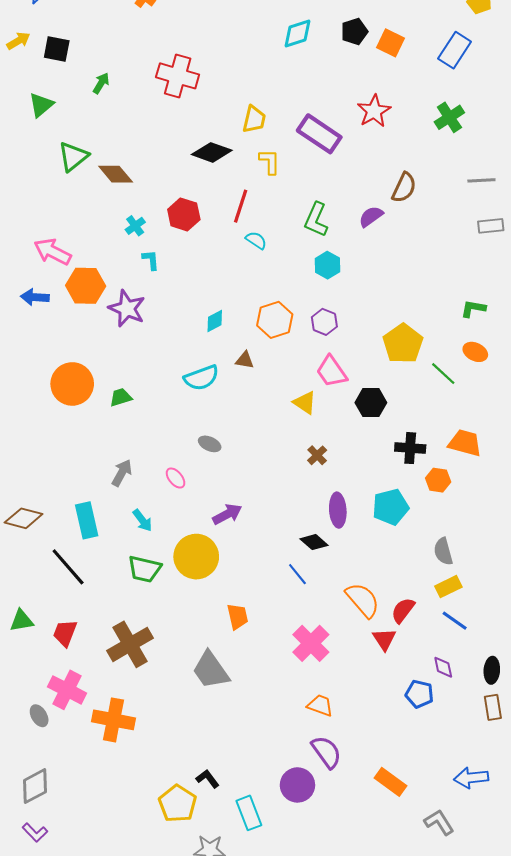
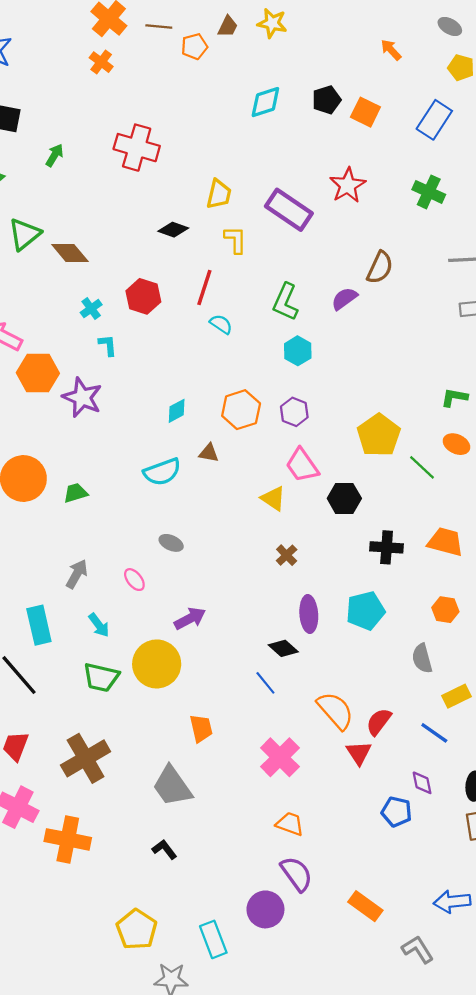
green cross: (449, 117) -> (429, 192), turned -32
black diamond: (212, 152) -> (173, 230), size x0.7
orange hexagon: (438, 480) -> (445, 610), moved
yellow rectangle: (448, 587) -> (457, 696), moved
black L-shape: (208, 779) -> (164, 849), moved

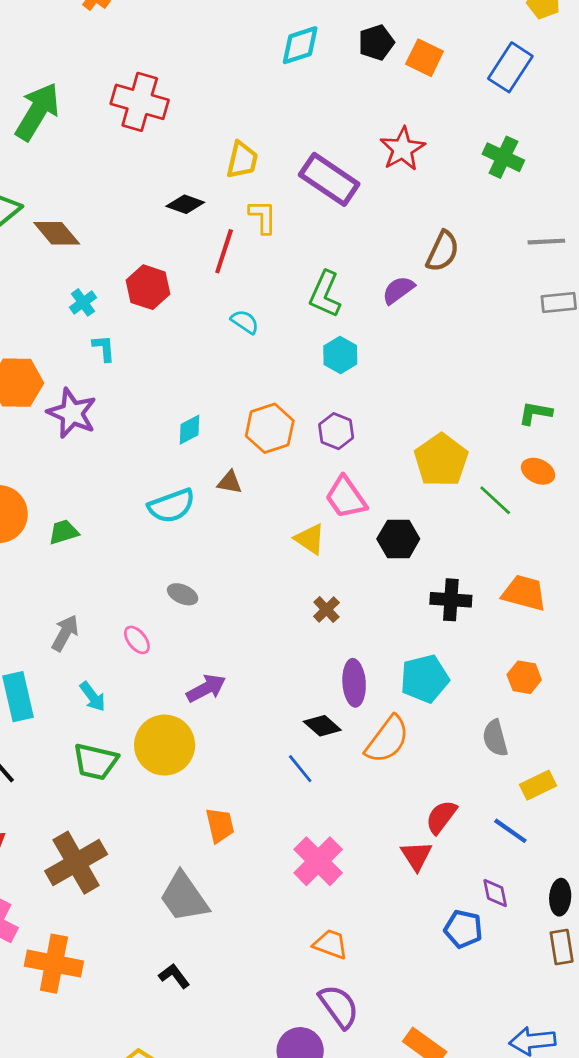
green arrow: (54, 155) -> (37, 112), size x2.0
red line: (204, 287) -> (224, 251), moved
orange semicircle: (335, 711) -> (387, 740), moved, turned 78

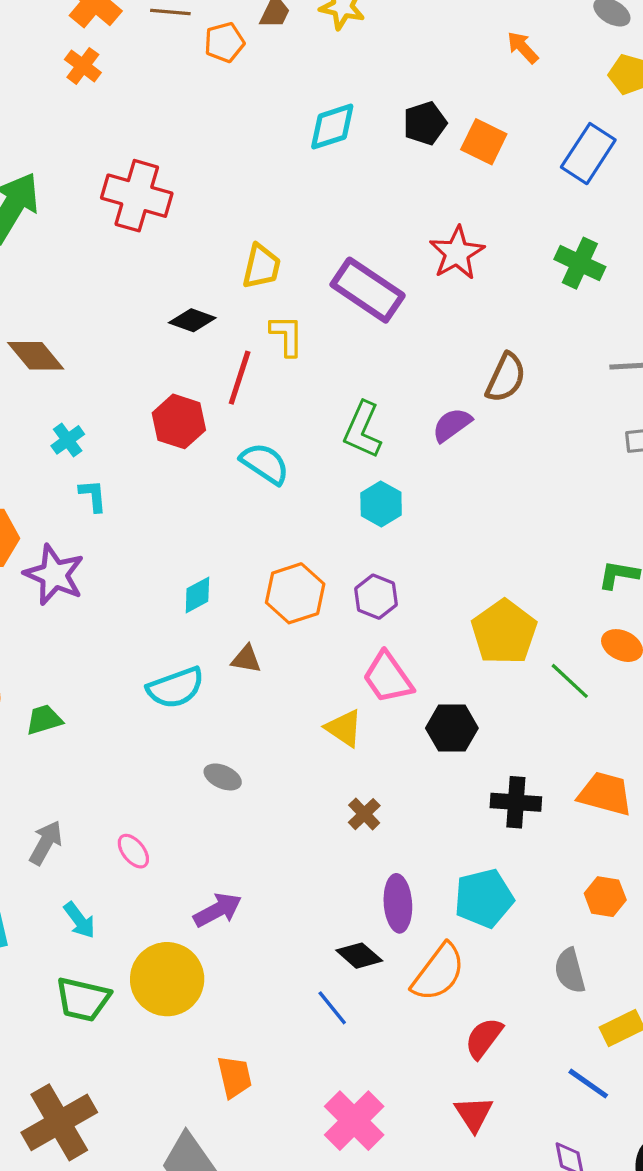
red hexagon: (148, 287) -> (179, 421), moved
cyan semicircle: (245, 322) -> (265, 464), size x1.4
gray ellipse: (183, 594) -> (223, 777), moved
red semicircle: (441, 817) -> (484, 1038), moved

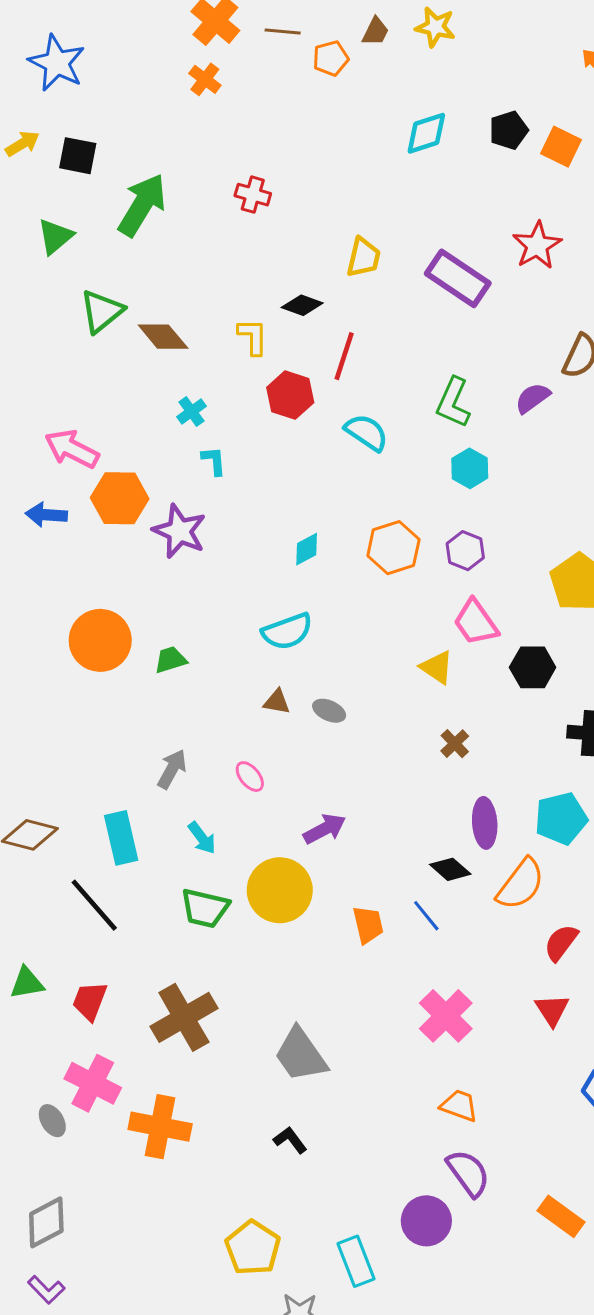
red cross: (137, 196) -> (253, 195), size x0.6
yellow L-shape: (287, 336) -> (253, 337), moved
brown triangle: (246, 659) -> (277, 702), moved
orange trapezoid: (234, 1077) -> (368, 925), moved

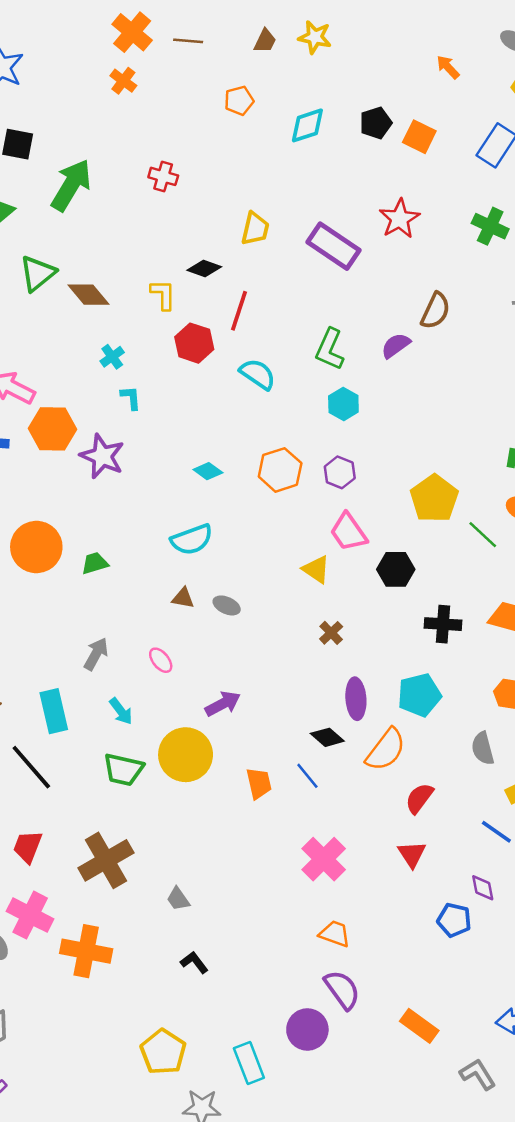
orange pentagon: (331, 58) -> (239, 101), moved
cyan diamond: (307, 549) -> (208, 471), turned 64
gray trapezoid: (301, 1055) -> (178, 899), moved, size x0.5

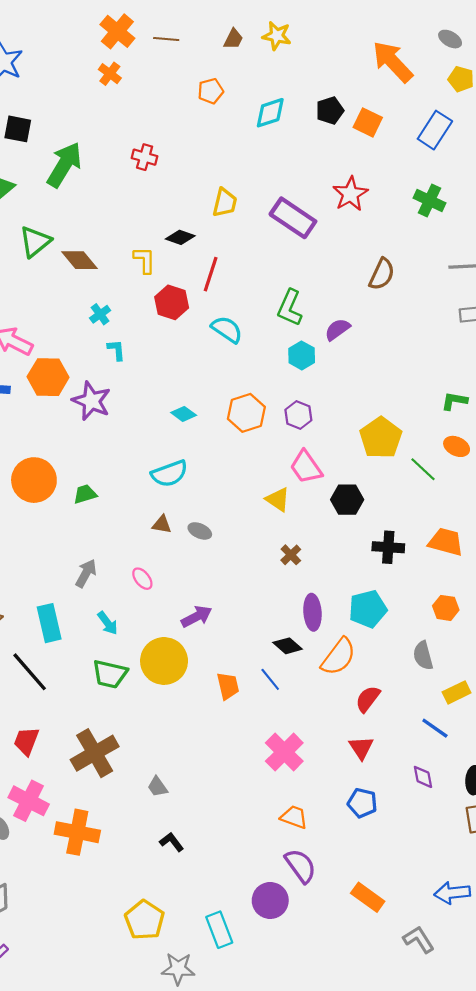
orange arrow: (448, 67) -> (393, 62), size x2.0
purple semicircle: (396, 346) -> (337, 329), moved
blue pentagon: (454, 920) -> (362, 803), moved

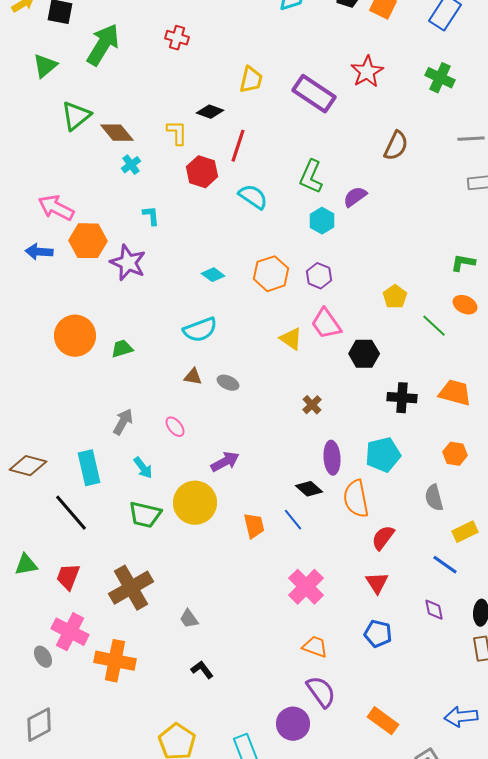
cyan cross: (100, 314) -> (131, 165), moved
yellow pentagon: (381, 438) -> (395, 297), size x0.6
yellow triangle: (278, 500) -> (291, 339), moved
orange semicircle: (338, 657) -> (356, 499), turned 132

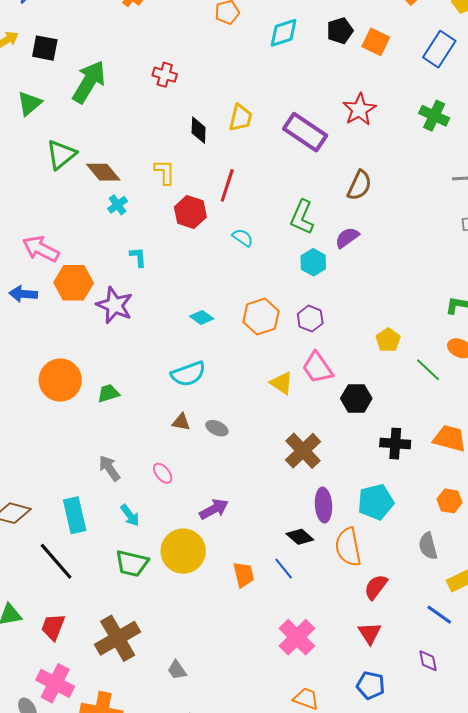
black diamond: (210, 112) -> (199, 130), moved, turned 72
brown semicircle: (396, 146) -> (359, 185), moved
cyan semicircle: (253, 197) -> (243, 238), size x0.7
brown cross: (312, 405) -> (303, 451), size x1.8
gray arrow: (123, 422) -> (109, 468), turned -64

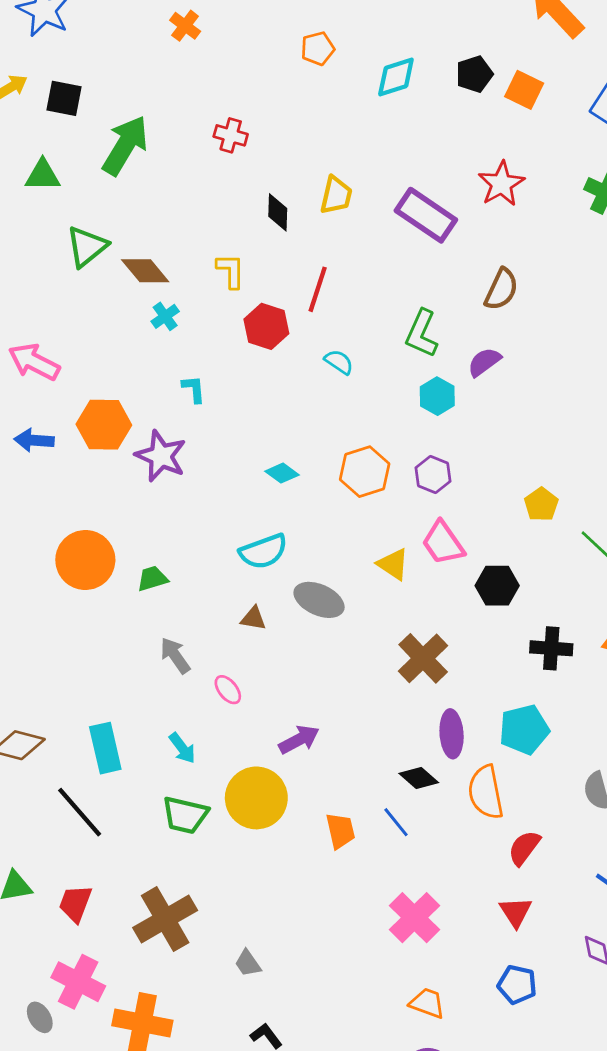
green triangle: (29, 103) -> (43, 175), turned 40
pink arrow: (41, 249) -> (34, 362), moved
gray ellipse: (217, 428) -> (319, 600), moved, size x1.6
gray arrow: (109, 468) -> (175, 655), moved

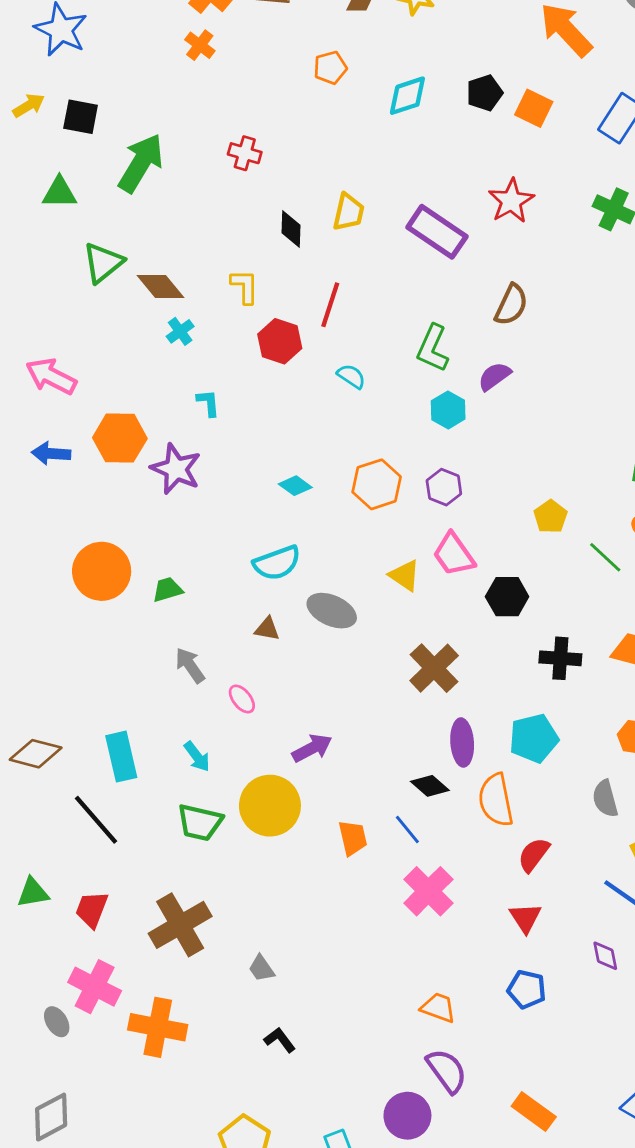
pink cross: (414, 918) -> (428, 891), moved

